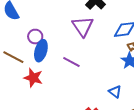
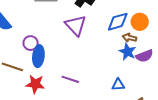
purple line: (71, 62) -> (70, 79), moved
blue triangle: (115, 92) -> (118, 85), turned -32

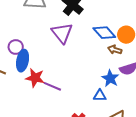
blue diamond: (118, 22) -> (104, 33), turned 60
blue star: (127, 52) -> (110, 78), moved
red star: (35, 84) -> (35, 78), moved

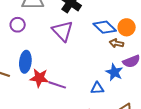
purple circle: (16, 47) -> (18, 25), moved
blue triangle: (100, 96) -> (97, 88), moved

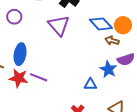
red star: (39, 78) -> (19, 78), moved
purple line: (57, 85) -> (39, 77), moved

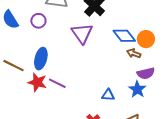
blue star: (108, 69) -> (137, 89), moved

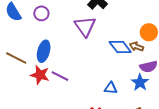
blue diamond: (124, 36) -> (120, 47), moved

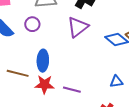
purple triangle: (85, 26) -> (78, 27), turned 40
purple line: (60, 76) -> (72, 90), moved

